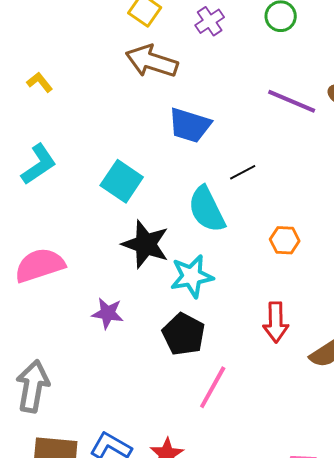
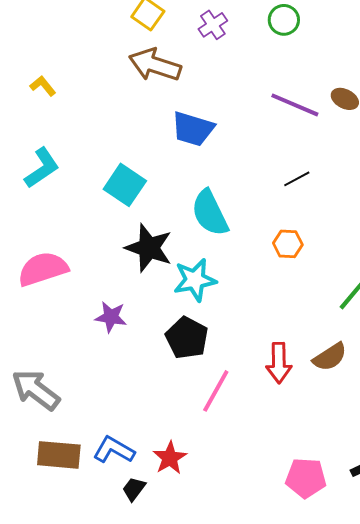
black line: (243, 172) -> (297, 179), moved
red arrow: (276, 322) -> (279, 363), moved
gray arrow: (33, 386) -> (36, 390), turned -63

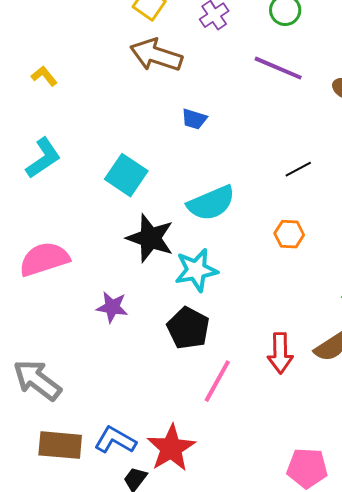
purple line: (295, 105) -> (278, 68), moved
blue trapezoid: (193, 129) -> (194, 119), size x0.6
cyan semicircle: (210, 213) -> (211, 203), turned -87
red star: (170, 458) -> (171, 448), size x1.4

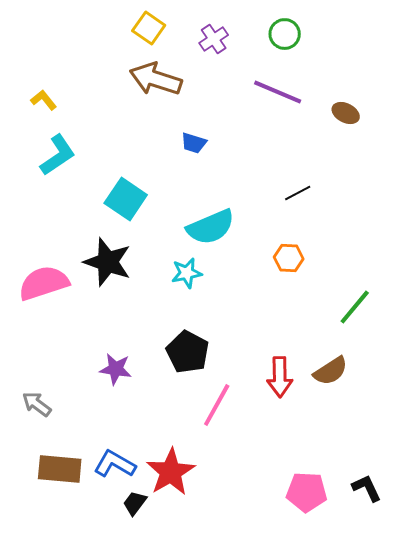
cyan L-shape: (43, 158) -> (58, 155), moved
black star: (150, 238) -> (108, 262), moved
cyan star: (196, 270) -> (187, 273), moved, size x0.7
purple star: (112, 307) -> (116, 369), moved
gray arrow: (37, 380) -> (37, 404), size x0.6

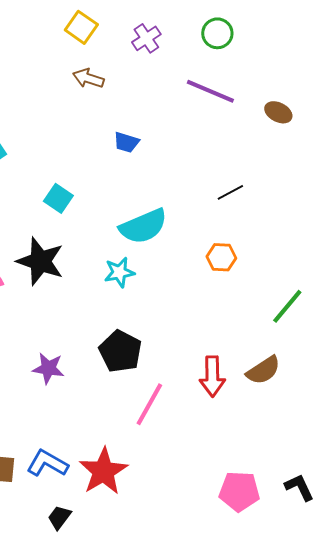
brown arrow: (156, 79) -> (88, 78), size x0.6
cyan square: (126, 199) -> (58, 198), size x0.7
black trapezoid: (135, 503) -> (59, 517), moved

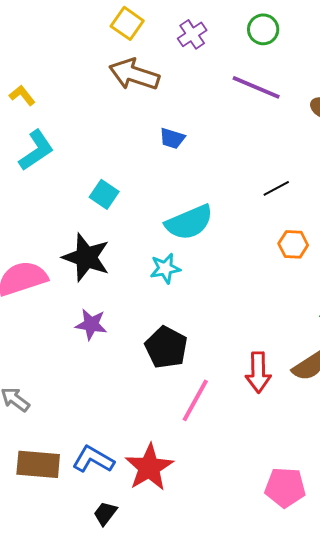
brown arrow: (88, 78) -> (134, 74), size x1.6
orange hexagon: (221, 257) -> (293, 244), moved
purple star: (48, 368) -> (91, 324), moved

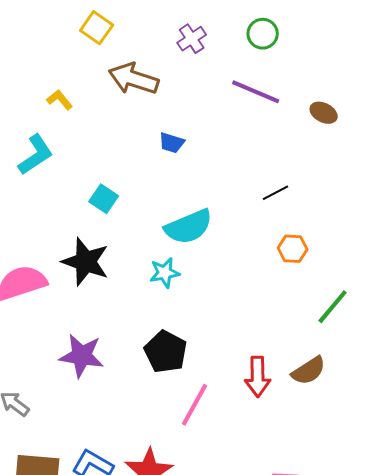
yellow square: (127, 23) -> (97, 28), moved
yellow L-shape: (22, 95) -> (60, 100), moved
purple star: (91, 324) -> (82, 356), moved, size x1.4

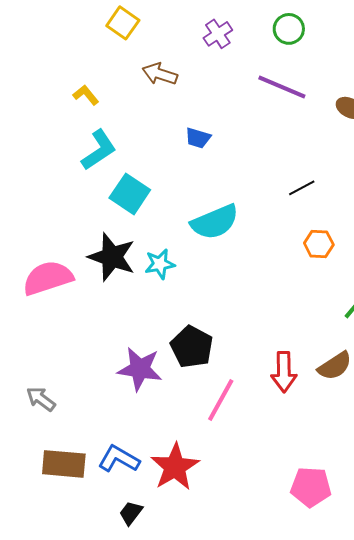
brown arrow: (134, 79) -> (160, 74), size x0.7
cyan L-shape: (36, 155) -> (99, 150), moved
cyan square: (104, 199) -> (130, 194), size x1.4
cyan star: (165, 273) -> (160, 264), moved
purple star: (82, 356) -> (140, 369), moved

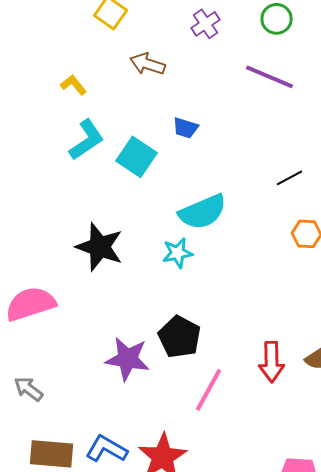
cyan square: (130, 194) -> (137, 157), moved
cyan star: (160, 264) -> (178, 253), moved
pink semicircle: (48, 278) -> (31, 304), moved

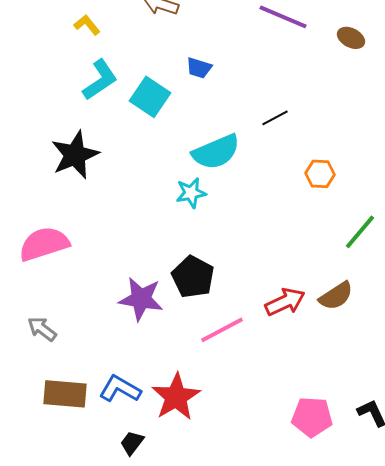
black line: (290, 178) -> (275, 118), moved
black star: (100, 247) -> (75, 155), moved, turned 30
red arrow: (272, 362) -> (285, 302), turned -114
pink line: (209, 390) -> (222, 330), turned 33

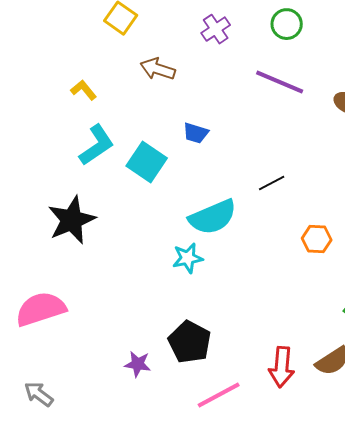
purple star: (141, 299) -> (138, 364), size x0.6
red arrow: (285, 302) -> (282, 367), turned 120

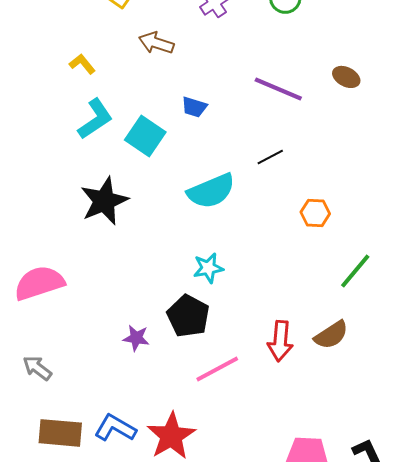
purple line: (280, 82) -> (278, 89), moved
black star: (72, 220) -> (104, 201), moved
cyan star: (188, 258) -> (208, 268), moved

